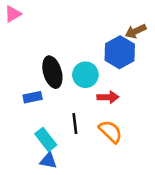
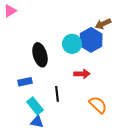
cyan circle: (85, 75) -> (72, 44), moved
blue rectangle: (33, 97) -> (25, 82), moved
orange semicircle: (111, 132) -> (98, 105), moved

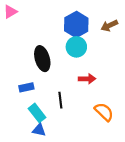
blue hexagon: (91, 40) -> (76, 24), moved

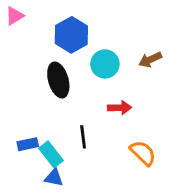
blue hexagon: (76, 24) -> (71, 35), moved
brown arrow: (109, 26) -> (150, 60), moved
blue rectangle: (26, 87) -> (28, 144), moved

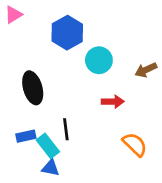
brown arrow: (150, 60) -> (146, 70), moved
black ellipse: (58, 80) -> (33, 88), moved
black line: (83, 137) -> (66, 129), moved

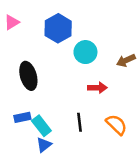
pink triangle: (13, 15) -> (12, 22), moved
black line: (66, 129) -> (80, 122), moved
blue triangle: (51, 168) -> (44, 145), turned -49

